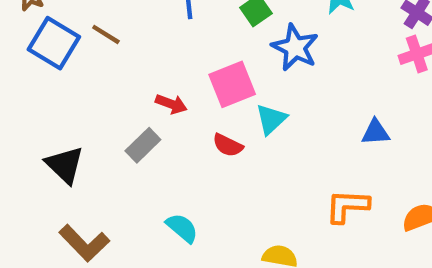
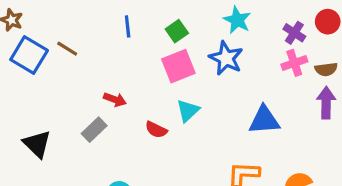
blue star: (295, 47) -> (226, 58), moved
pink square: (232, 84) -> (178, 66), moved
blue triangle: (376, 132) -> (264, 120), size x1.5

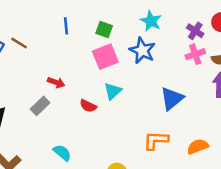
green square: (177, 31) -> (104, 30), turned -35
blue triangle: (264, 120) -> (172, 99), turned -35

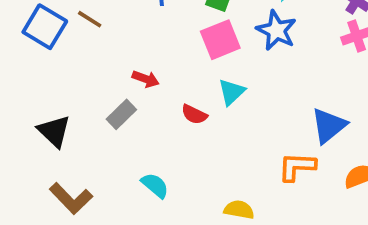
blue triangle: (172, 99) -> (329, 126), moved

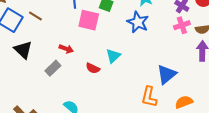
pink square: (220, 40) -> (89, 20), moved, turned 35
black triangle: (54, 131) -> (23, 50), moved
orange L-shape: (297, 167) -> (149, 97), turned -80

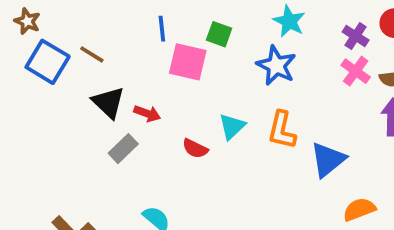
pink cross: (182, 25) -> (356, 71), turned -35
black triangle: (23, 50) -> (108, 102), moved
orange L-shape: (149, 97) -> (282, 130), moved

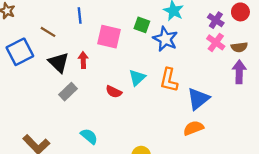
blue line: (162, 29) -> (80, 15), moved
green square: (219, 34) -> (142, 25), moved
blue square: (48, 62) -> (20, 52), moved, turned 32
red arrow: (147, 113) -> (83, 60), moved, turned -112
orange semicircle: (359, 209) -> (193, 128), moved

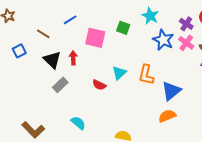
blue line: (80, 15) -> (70, 20), turned 64
blue star: (165, 39) -> (163, 40), moved
blue square: (20, 52) -> (19, 51), size x0.6

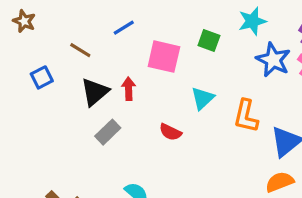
cyan star: (150, 16) -> (252, 21), turned 30
black triangle: (52, 60) -> (95, 92), turned 36
cyan triangle: (119, 73) -> (202, 98), moved

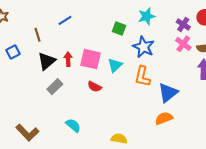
brown line: (80, 50) -> (37, 35), turned 40
pink square: (164, 57) -> (90, 59), moved
blue star: (273, 60) -> (143, 47), moved

